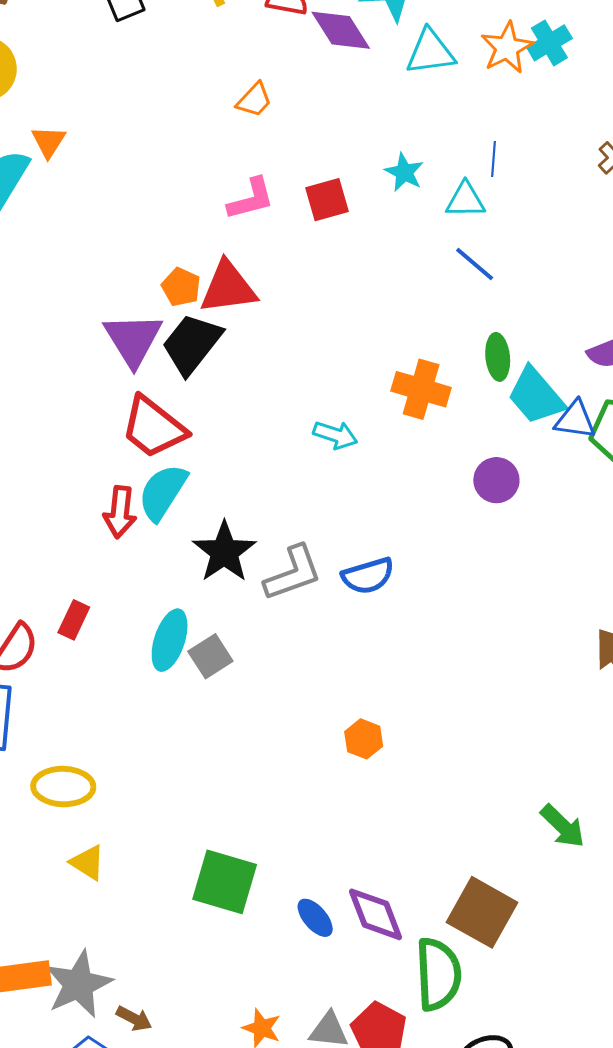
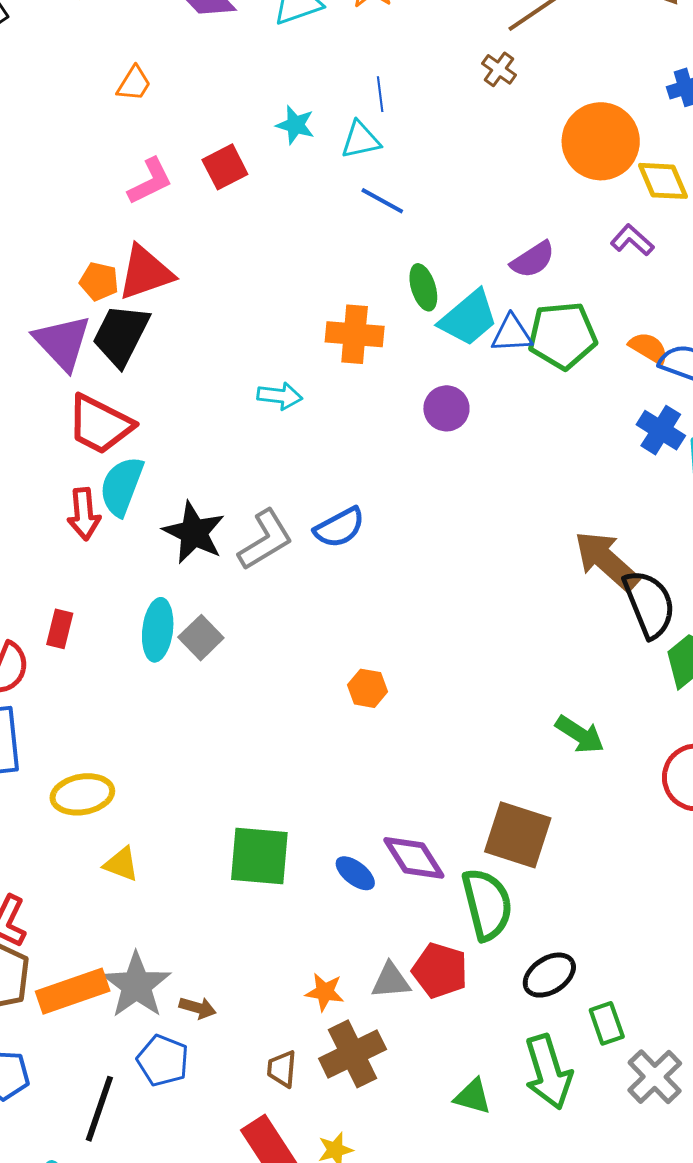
cyan trapezoid: (536, 396) -> (468, 318), turned -78

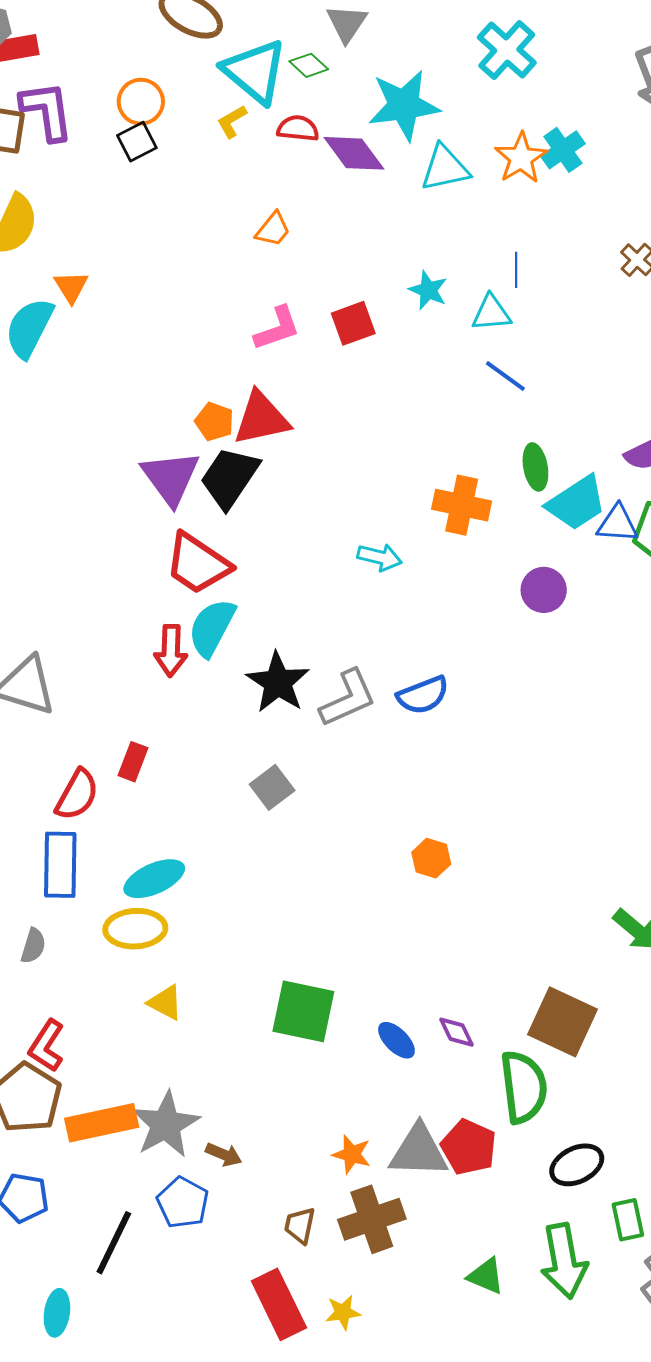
cyan ellipse: (158, 630) -> (154, 879), moved, turned 52
purple diamond: (414, 858) -> (456, 1032), size x0.6
gray triangle: (391, 981) -> (419, 1151), size x1.5

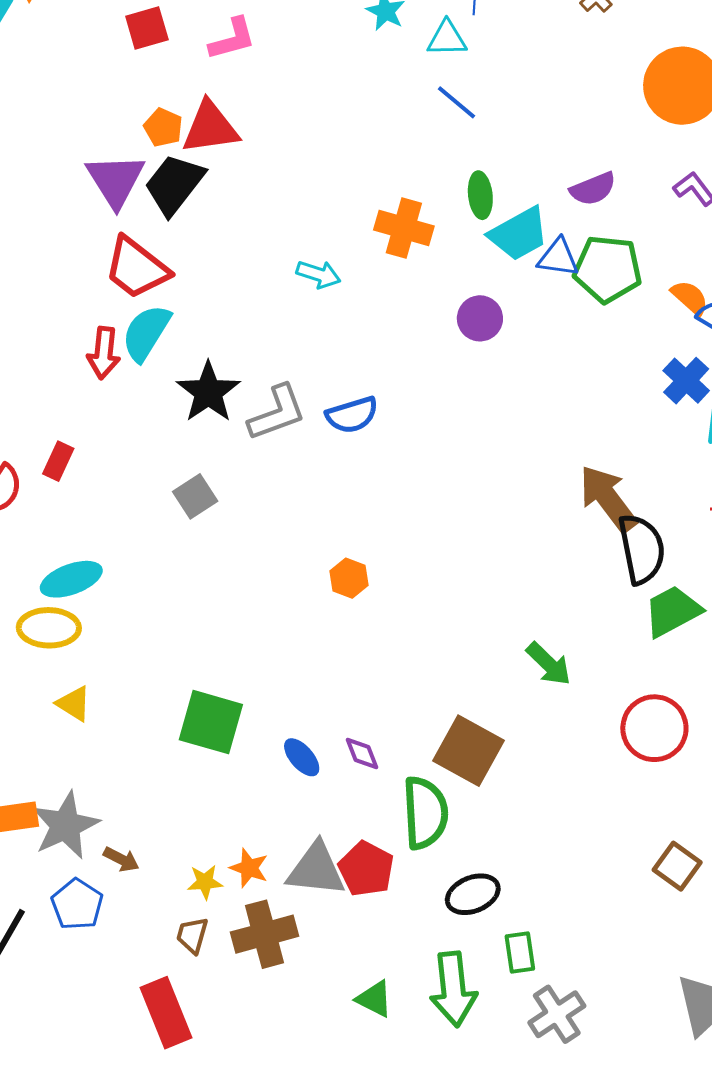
red square: (353, 323) -> (147, 28), moved
yellow star: (343, 1312) -> (205, 882), moved

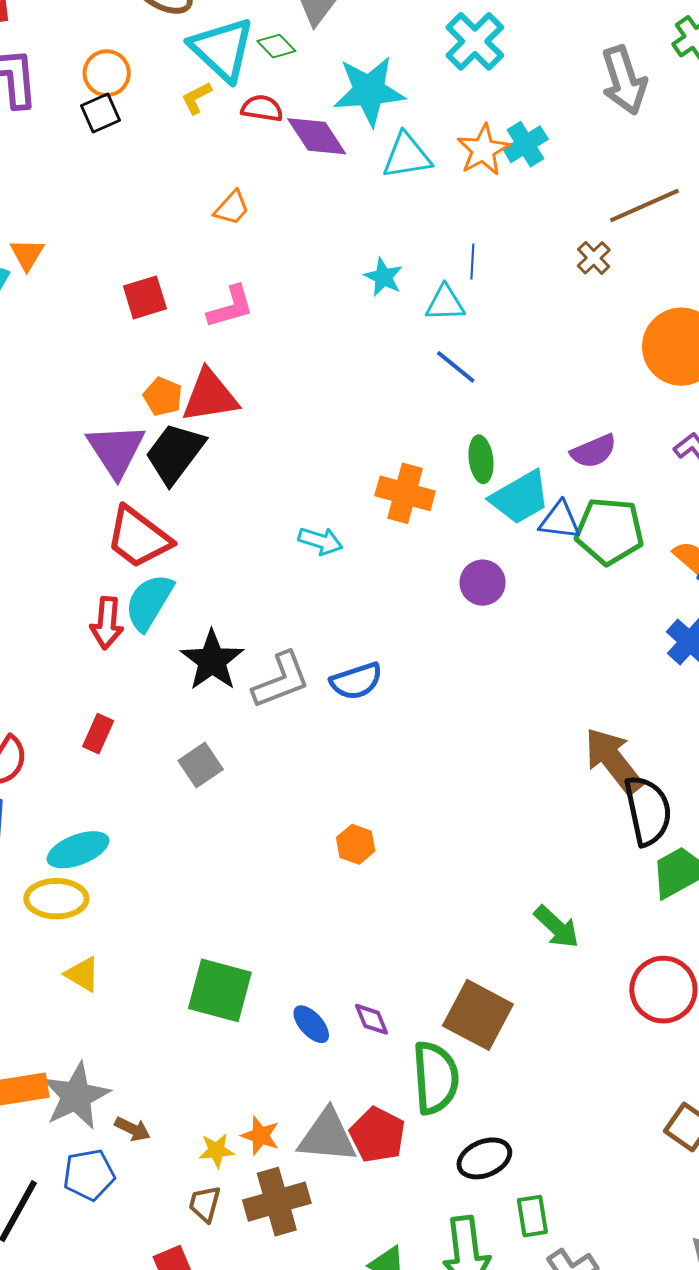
red rectangle: (58, 461) -> (98, 734), moved
blue pentagon: (77, 904) -> (89, 1175), turned 30

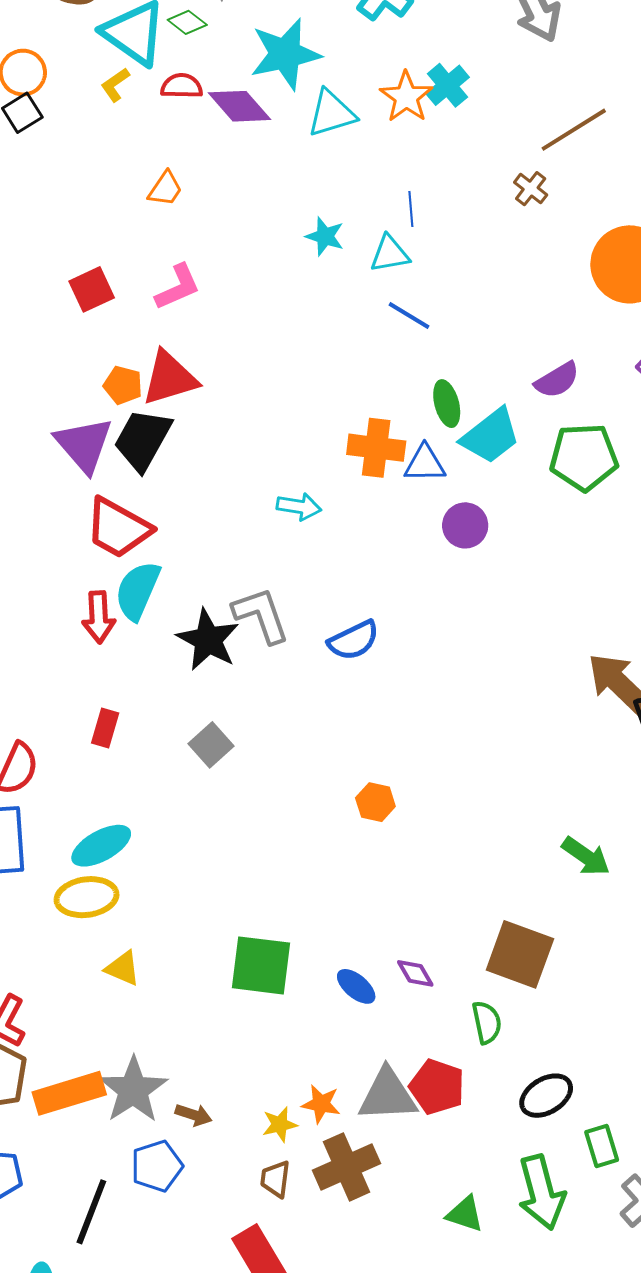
blue triangle: (560, 521) -> (425, 464), moved
gray L-shape: (281, 680) -> (261, 615), moved, turned -80
green semicircle: (436, 1078) -> (487, 1022), size x0.6

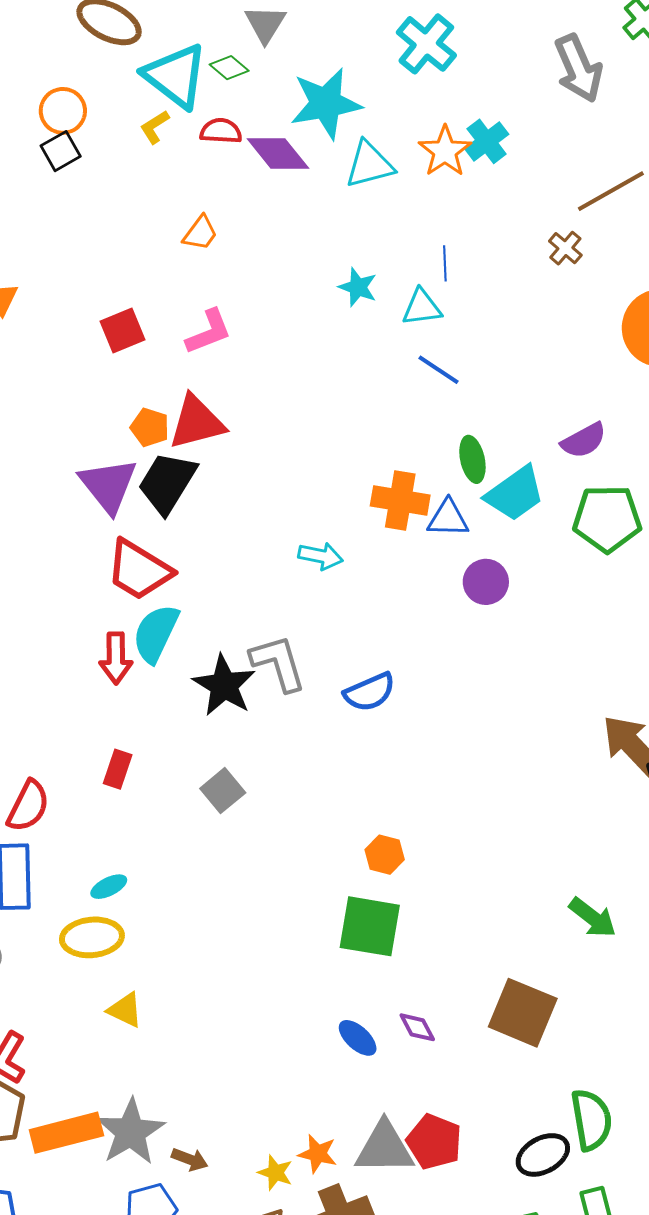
cyan ellipse: (101, 846) -> (109, 887), size x0.6
green square: (261, 965) -> (370, 926), moved
green semicircle: (487, 1022) -> (591, 1120), moved, size x1.4
yellow star: (280, 1124) -> (275, 1173), turned 30

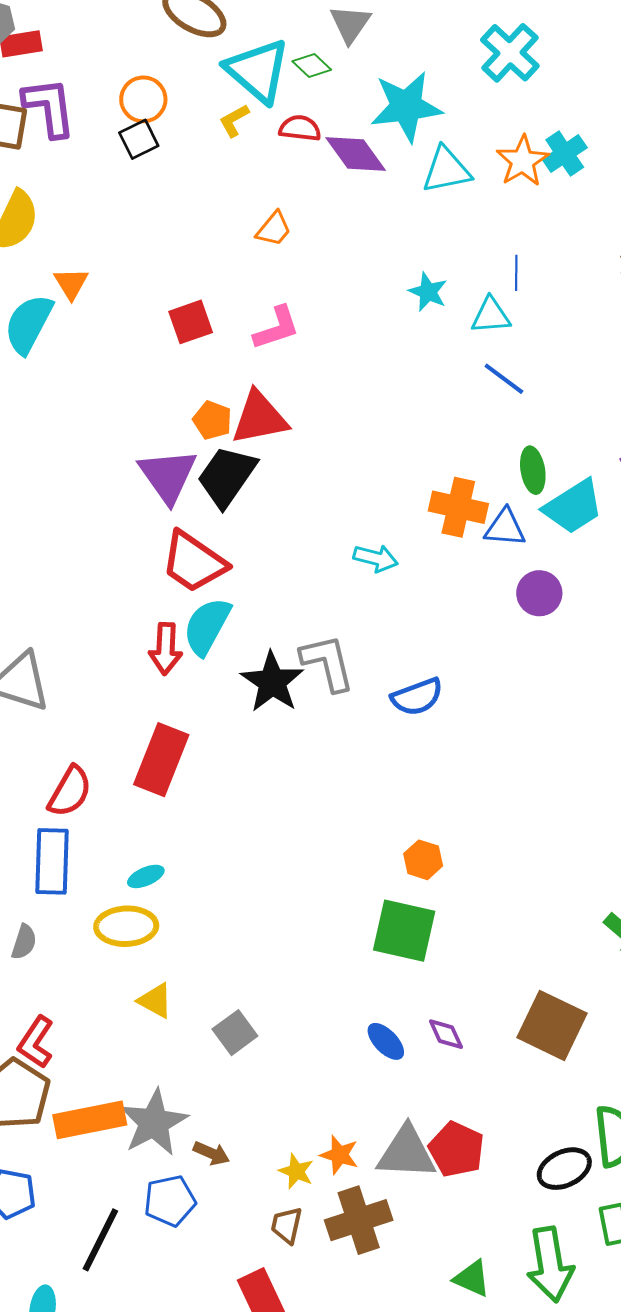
red rectangle: (118, 769) -> (161, 760), size x1.8
gray square: (223, 791) -> (235, 1033), moved

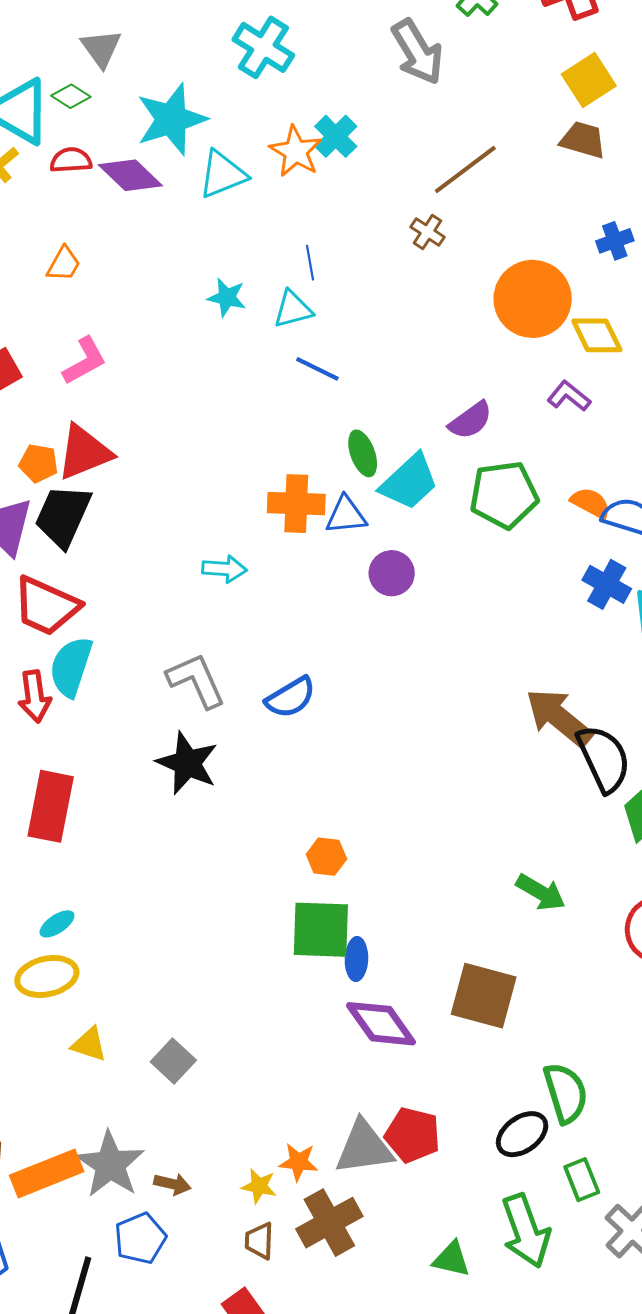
black star: (272, 682) -> (187, 763), moved
purple diamond: (446, 1034) -> (381, 1024), size x1.8
blue ellipse: (386, 1041) -> (356, 959), moved, turned 57

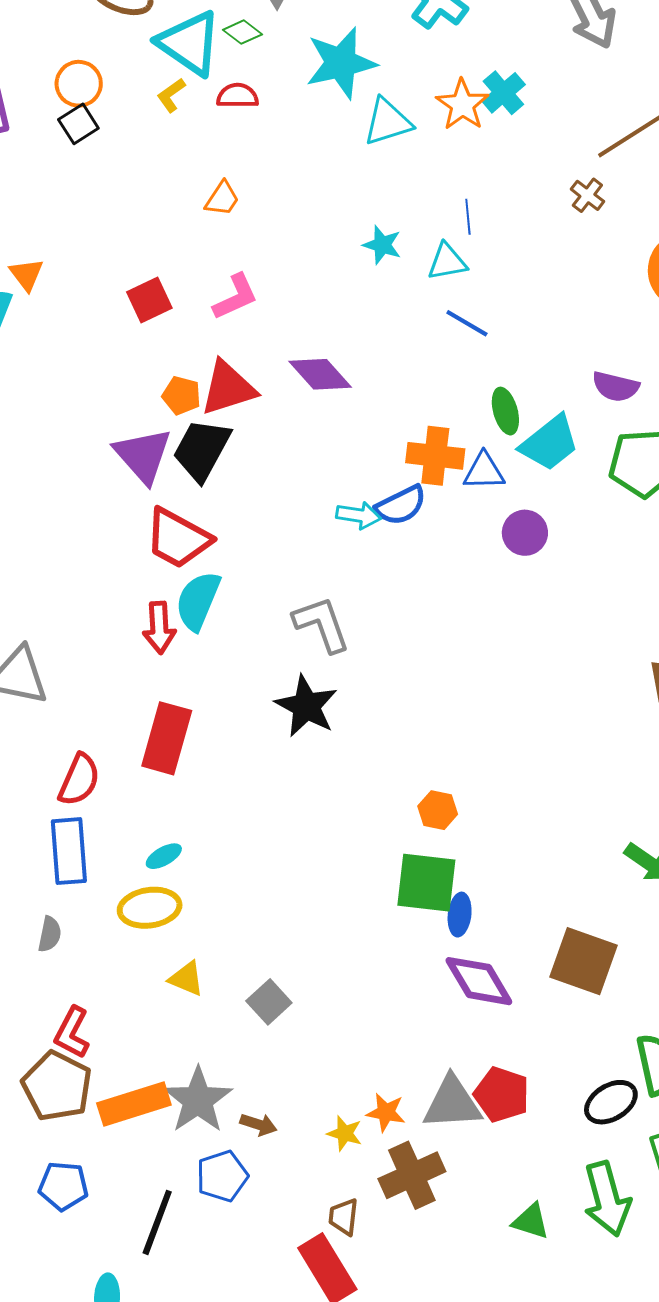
purple diamond: (130, 175) -> (320, 374), moved
purple semicircle: (471, 420) -> (616, 387), turned 45
blue semicircle: (291, 697) -> (401, 505), moved
brown trapezoid: (259, 1241) -> (344, 1217), moved

